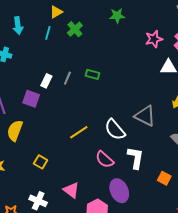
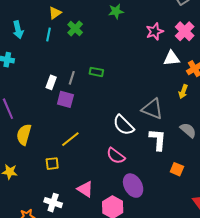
purple square: (31, 99) -> (65, 99), moved
yellow line: (79, 132) -> (70, 139), moved
white L-shape: (136, 158) -> (158, 140), moved
yellow square: (41, 162) -> (52, 164), turned -32

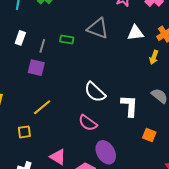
white triangle: (172, 58) -> (135, 33), moved
white rectangle: (51, 82) -> (20, 38), moved
gray triangle: (152, 109) -> (98, 28), moved

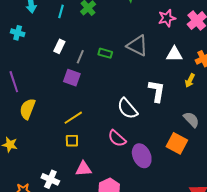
white L-shape: (129, 106) -> (157, 91), moved
yellow square: (24, 132) -> (72, 141), moved
orange square: (149, 135) -> (177, 143), moved, size x1.5
purple ellipse: (106, 152) -> (142, 156), moved
pink triangle: (58, 157) -> (84, 169), turned -42

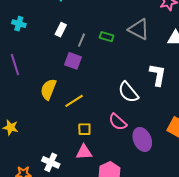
cyan cross: (18, 33) -> (19, 24), moved
yellow semicircle: (27, 109) -> (48, 89), moved
yellow square: (72, 141) -> (84, 129), moved

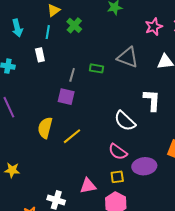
white rectangle: (61, 30) -> (40, 55), moved, turned -32
yellow square: (84, 129) -> (117, 177), moved
purple ellipse: (142, 139) -> (144, 166), turned -65

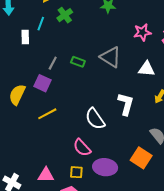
cyan line: (48, 32) -> (41, 24), moved
yellow semicircle: (45, 128) -> (17, 95), moved
yellow line: (72, 136) -> (47, 114), moved

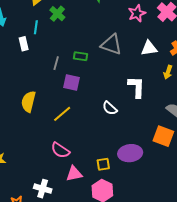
purple square: (43, 83) -> (71, 82), moved
white semicircle: (95, 119) -> (110, 108), size x0.7
pink semicircle: (82, 148) -> (60, 150), moved

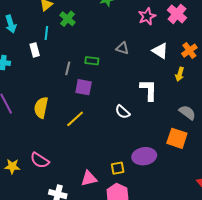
gray triangle: (111, 45) -> (122, 48), size x0.6
white triangle: (149, 48) -> (160, 51), turned 42
pink semicircle: (60, 150) -> (40, 160), moved

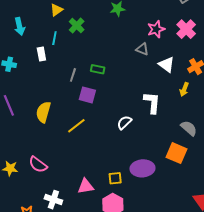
gray triangle: (122, 48) -> (142, 49), moved
white semicircle: (123, 112) -> (124, 123), turned 91

